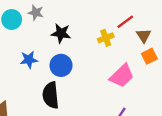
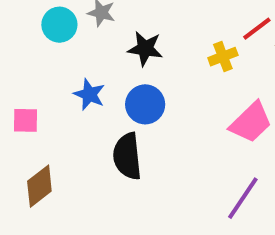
blue star: (29, 60) -> (89, 94), turned 30

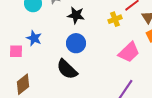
blue star: (89, 94) -> (34, 38), moved
black semicircle: (127, 156) -> (67, 69), turned -40

